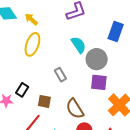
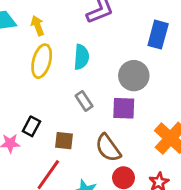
yellow arrow: (31, 19) -> (38, 26), turned 32
cyan semicircle: (79, 45) -> (81, 57), moved, turned 42
purple square: (99, 82) -> (124, 108), moved

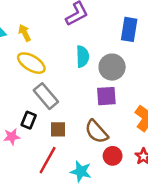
cyan semicircle: (81, 57) -> (83, 56), moved
yellow ellipse: (42, 61) -> (31, 63), turned -68
gray rectangle: (84, 101) -> (46, 96), moved, size x1.5

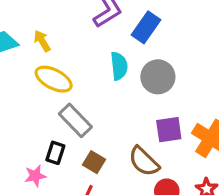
blue rectangle: (129, 29) -> (146, 27), moved, turned 30
purple square: (106, 96) -> (169, 130), moved
brown square: (58, 129) -> (94, 162), turned 35

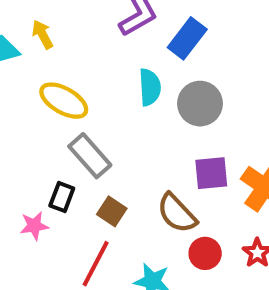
yellow arrow: (42, 41) -> (42, 34), moved

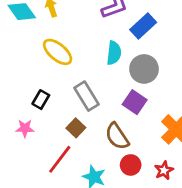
gray rectangle: (90, 156) -> (87, 96), moved
purple square: (211, 173) -> (135, 102), moved, turned 30
black rectangle: (62, 197) -> (41, 100), moved

